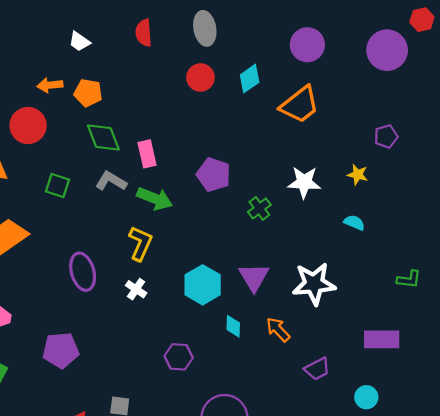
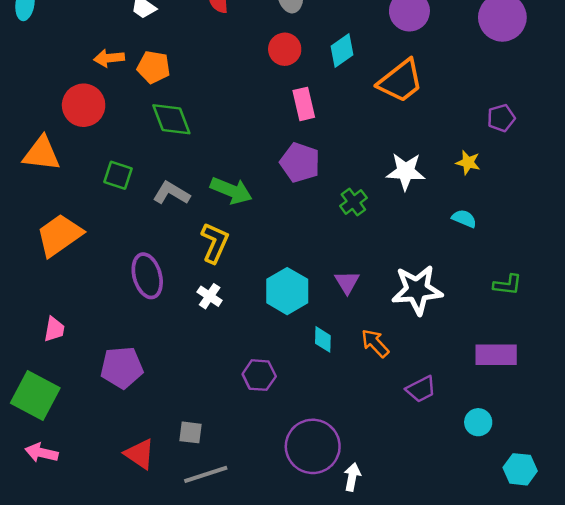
pink rectangle: (147, 154) -> (304, 104), moved
gray L-shape: (111, 181) -> (171, 193), moved
purple triangle: (254, 277) -> (347, 282), size x0.7
green L-shape: (409, 279) -> (507, 285), moved

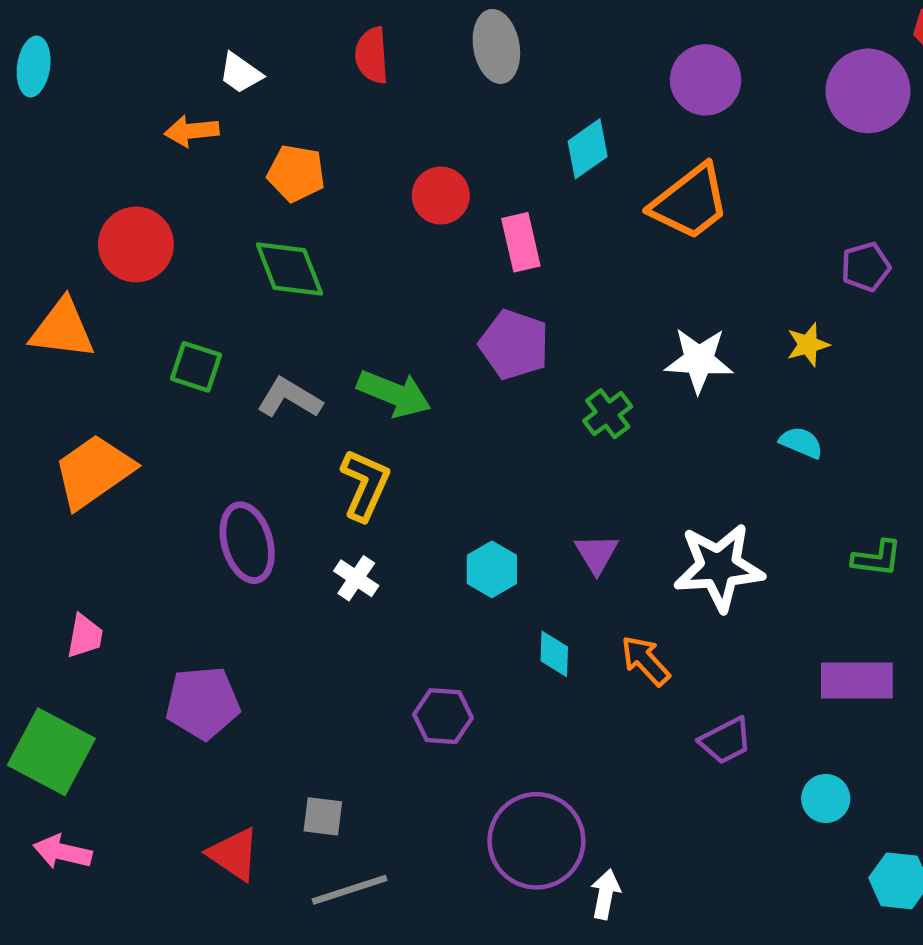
red circle: (285, 49) -> (441, 196), moved
orange arrow: (109, 58) -> (192, 131), moved
orange pentagon: (154, 67) -> (296, 173), moved
yellow star: (468, 163) -> (808, 345), turned -30
cyan hexagon: (287, 291) -> (492, 569), size x0.7

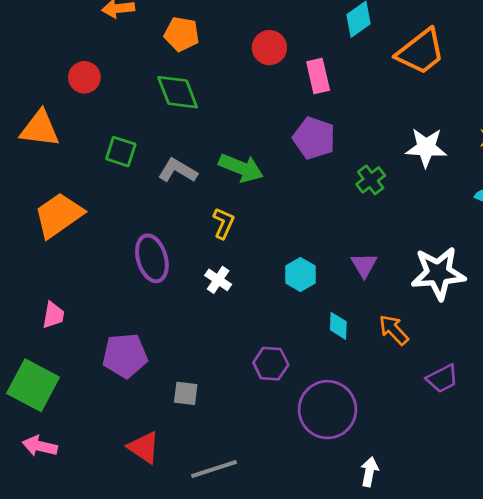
red circle: (136, 244) -> (84, 77), size x0.7
yellow L-shape: (365, 485) -> (223, 223), size x0.7
gray square: (323, 816) -> (186, 393), moved
purple circle: (536, 841) -> (327, 410), moved

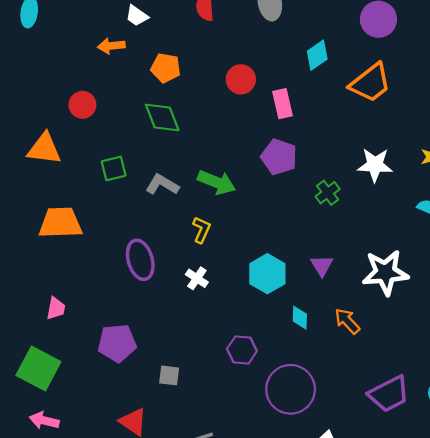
green square: (121, 152) -> (114, 168), turned -32
orange trapezoid: (59, 215) -> (60, 223), turned 33
cyan hexagon: (300, 275) -> (267, 274), size x1.4
purple trapezoid: (442, 379) -> (389, 394), moved, size x1.5

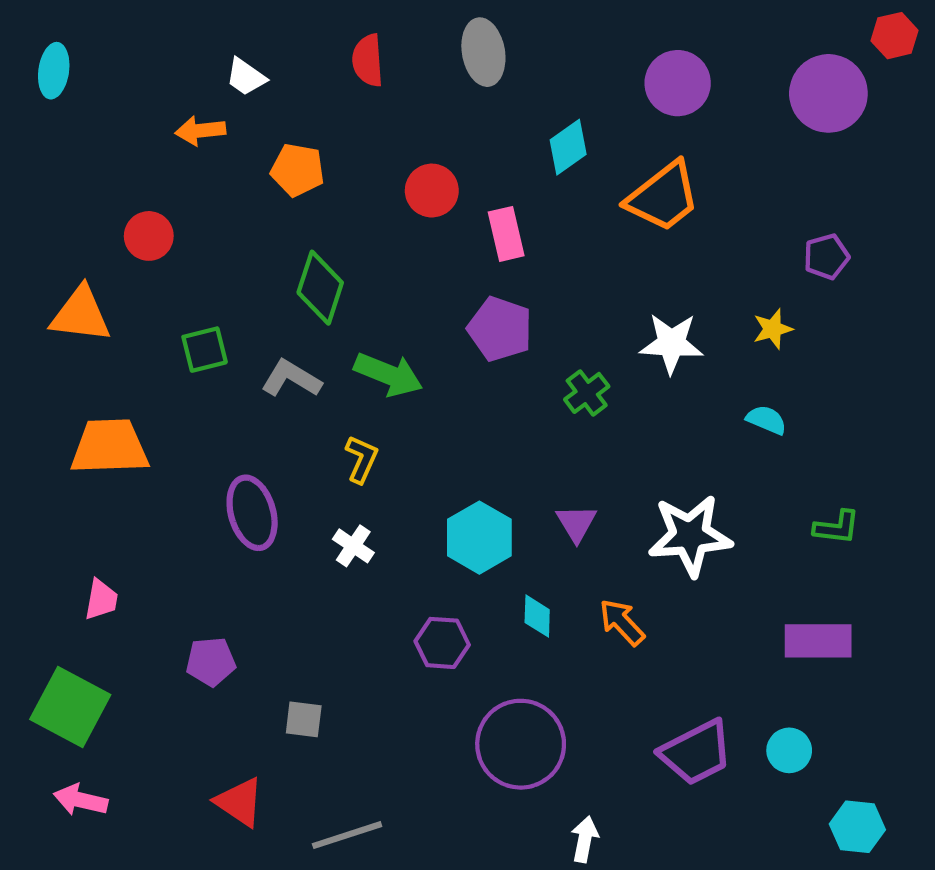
green diamond: (162, 118) -> (320, 288), moved, turned 39
purple pentagon: (117, 343) -> (211, 662), size x0.7
purple hexagon: (242, 350) -> (442, 643), moved

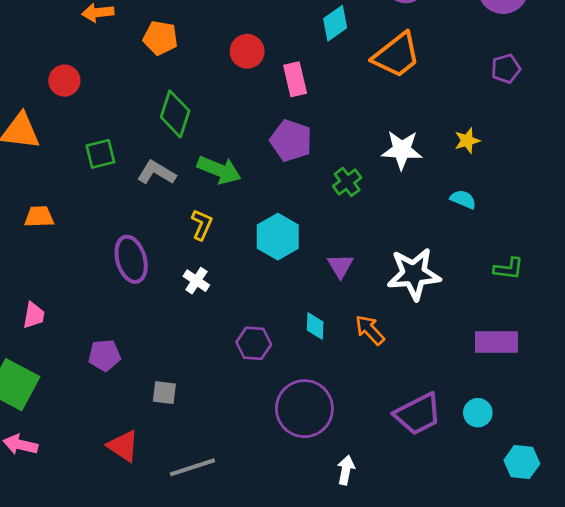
purple pentagon: (826, 257) -> (506, 69), moved
orange trapezoid: (110, 447) -> (39, 217), size x0.6
cyan hexagon: (479, 538) -> (278, 237), moved

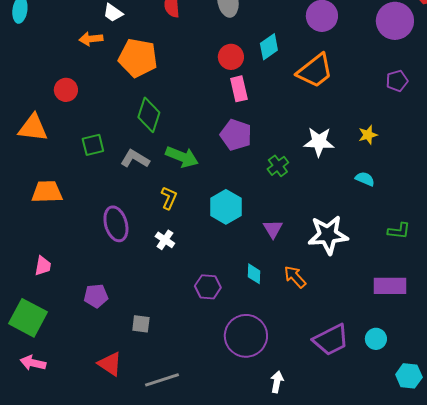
orange pentagon: (160, 38) -> (138, 58), size x1.5
red circle: (247, 51) -> (231, 57), moved
orange trapezoid: (39, 217) -> (47, 192), size x1.4

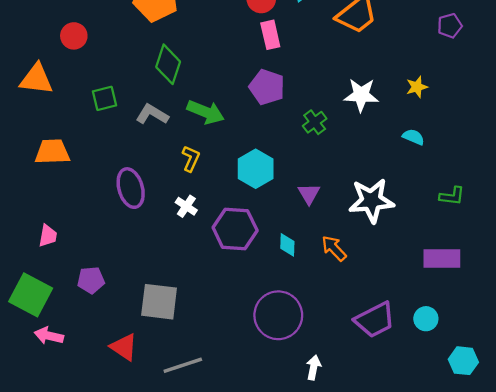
purple hexagon: (208, 287) -> (235, 229), moved, size x1.5
purple pentagon: (96, 296) -> (91, 280), moved
gray square: (141, 324) -> (159, 302), size x1.8
pink arrow: (33, 363) -> (49, 336), moved

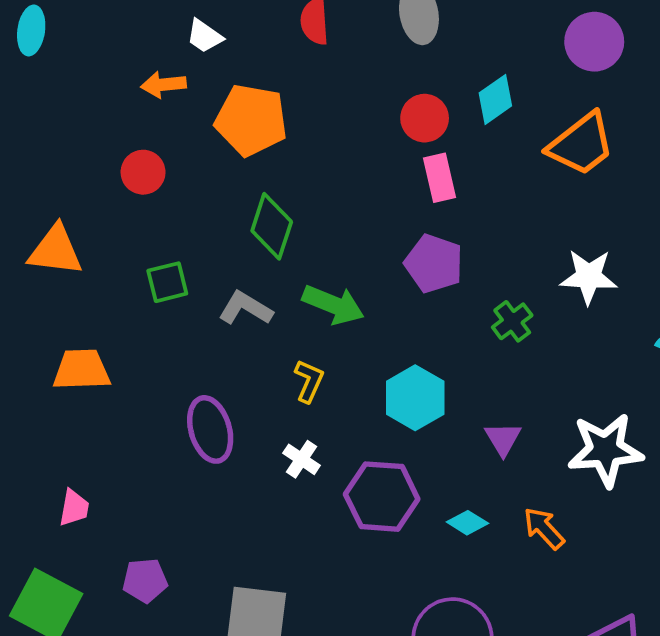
red circle: (74, 36) -> (143, 172), moved
cyan diamond: (287, 245) -> (467, 523), turned -60

